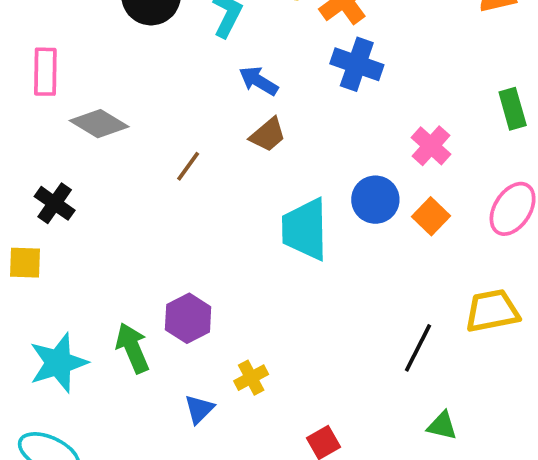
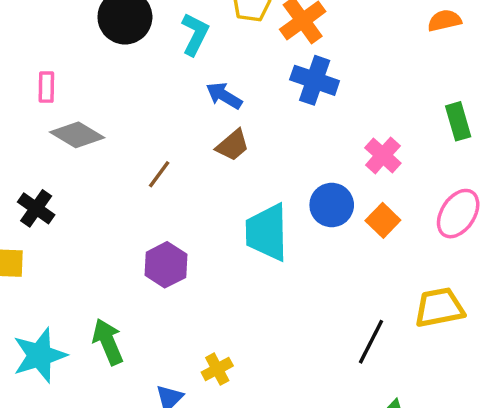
pink rectangle: (45, 72) -> (46, 87), moved, size x0.7
purple hexagon: (188, 318) -> (166, 265), moved

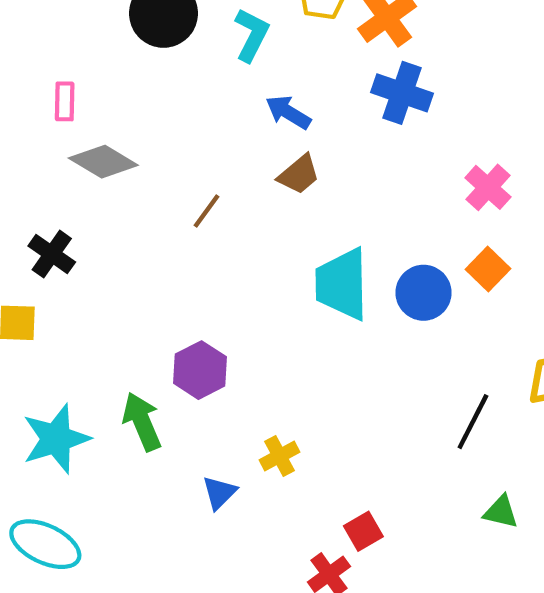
blue circle: (332, 205) -> (424, 293), moved
purple hexagon: (166, 265) -> (200, 370), moved

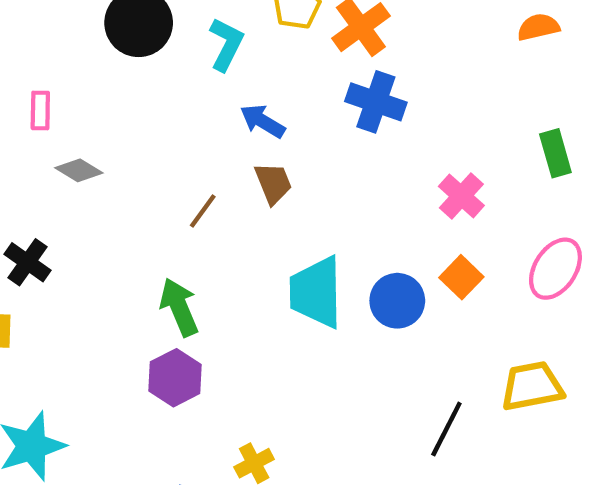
gray diamond: (103, 162) -> (79, 170), size x0.7
brown trapezoid: (299, 175) -> (273, 183), turned -72
brown line: (206, 211) -> (203, 211), moved
green arrow: (142, 422) -> (179, 307), moved

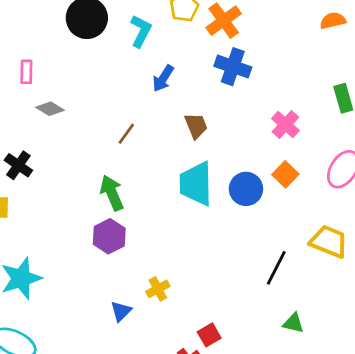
blue arrow: (263, 121) -> (163, 78), turned -88
brown trapezoid: (273, 183) -> (196, 126), moved
yellow trapezoid: (532, 386) -> (329, 242), turned 33

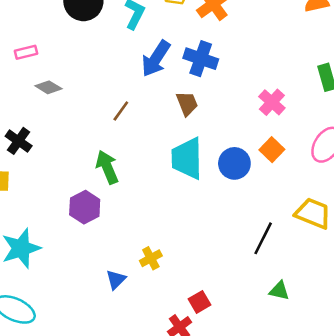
blue cross: (233, 67) -> (201, 59), moved
pink rectangle: (26, 72) -> (26, 52), turned 75
blue arrow: (163, 78) -> (156, 59), size x1.4
purple hexagon: (109, 236) -> (85, 207), moved

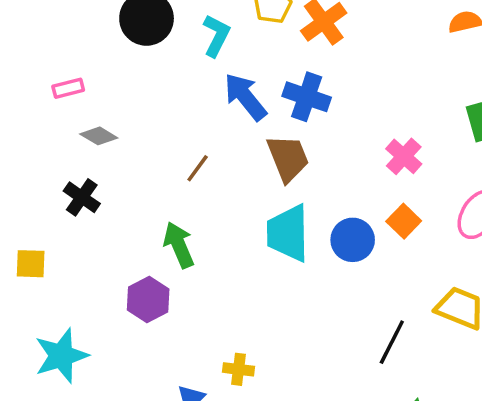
blue arrow: (156, 59) -> (245, 97), turned 108
brown trapezoid: (187, 104) -> (288, 158), size x1.4
black cross: (19, 141) -> (82, 197), moved
yellow cross: (151, 258) -> (238, 369), turned 35

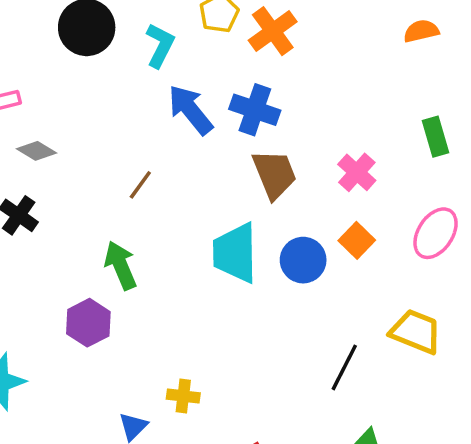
brown trapezoid: (288, 158) -> (274, 174), moved

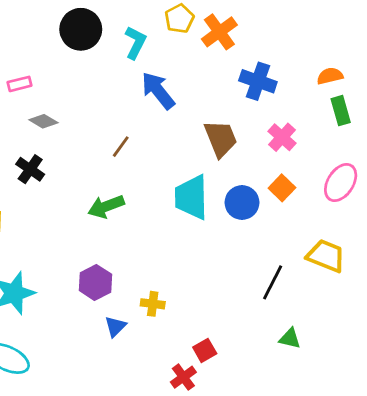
orange semicircle: (421, 31) -> (330, 76), moved
blue cross: (255, 110) -> (258, 81), moved
green arrow: (121, 265) -> (106, 207), turned -88
purple hexagon: (88, 323) -> (95, 282), moved

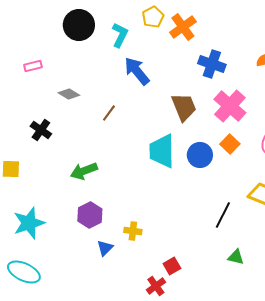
gray diamond: (43, 121) -> (69, 94), moved
pink cross: (282, 137) -> (230, 106), size x1.5
green arrow: (106, 207) -> (84, 171), moved

